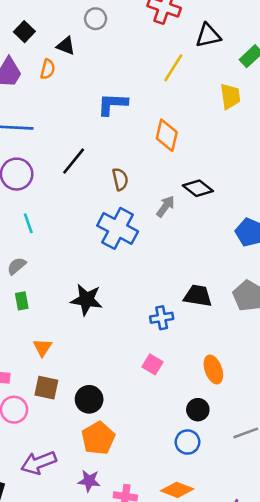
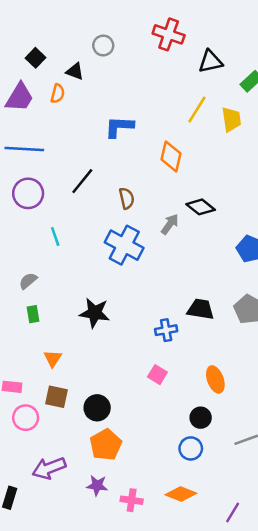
yellow line: (173, 68) -> (197, 110), moved
cyan line: (28, 223) -> (55, 237), moved

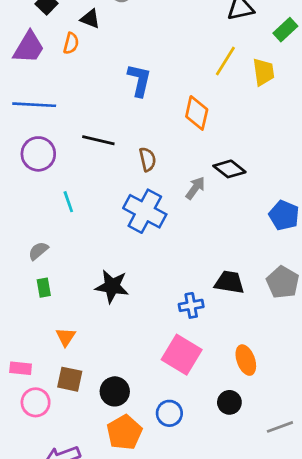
blue L-shape: (119, 127) -> (139, 80), turned 100
black line: (82, 181) -> (98, 140), turned 64
pink square: (157, 375) -> (182, 355), size x1.8
blue circle: (191, 448) -> (169, 413), moved

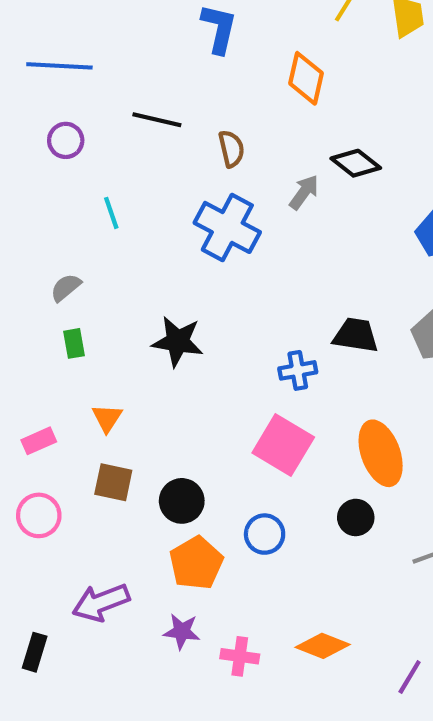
purple circle: (38, 154) -> (66, 140), size x0.7
orange ellipse: (246, 360) -> (381, 453), size x1.4
pink rectangle: (21, 368) -> (39, 441), moved, turned -30
pink circle: (36, 402) -> (39, 515), moved

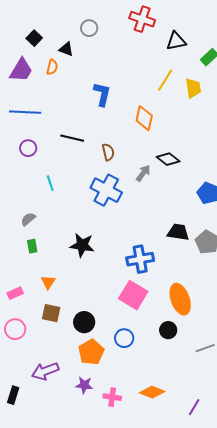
black trapezoid: (356, 335) -> (178, 232), moved
blue cross: (298, 370) -> (140, 259), size x1.5

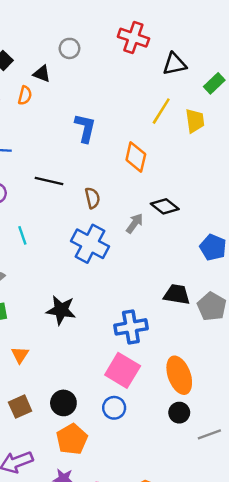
brown square: (51, 313) -> (20, 407), moved, turned -36
black circle: (168, 330) -> (179, 413), moved
blue circle: (124, 338) -> (114, 408), moved

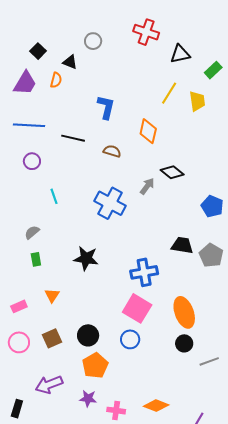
black line: (49, 181) -> (73, 138), moved
brown semicircle: (92, 198) -> (112, 151), moved, turned -60

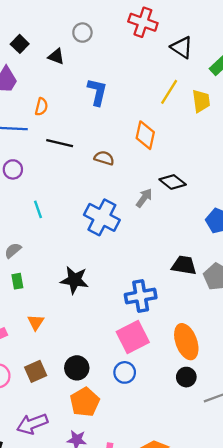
black triangle: (180, 54) -> (182, 47), turned 45
orange semicircle: (56, 80) -> (41, 107), moved
blue L-shape: (106, 107) -> (97, 92), moved
pink square: (137, 308) -> (133, 337), turned 32

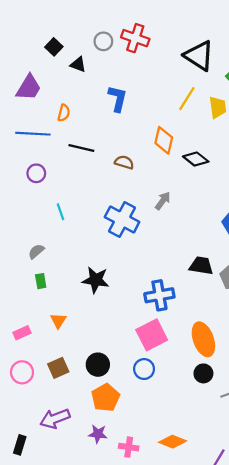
red cross: (143, 22) -> (135, 38), moved
black square: (20, 44) -> (54, 47), moved
black triangle: (182, 47) -> (199, 56), size x1.4
black diamond: (173, 182) -> (196, 159), moved

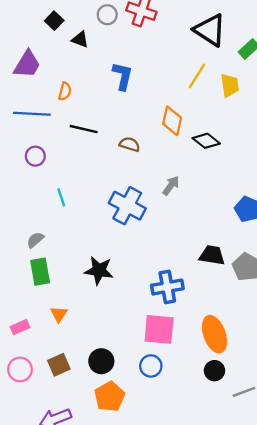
green rectangle: (41, 281) -> (40, 272), size x1.6
pink square: (152, 335) -> (159, 329), turned 32

